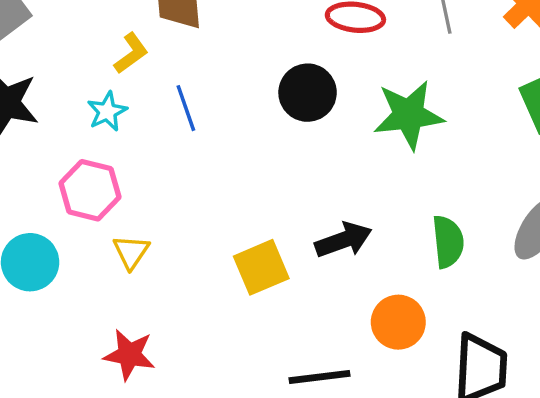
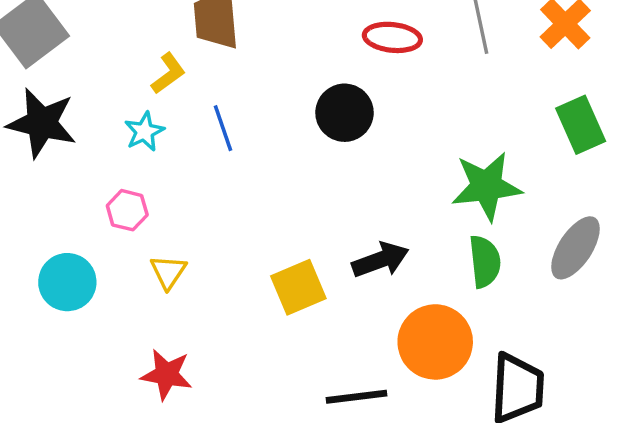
green star: (409, 115) -> (487, 186), moved
pink hexagon: (90, 190) -> (127, 210), size x0.7
orange circle: (398, 322) -> (435, 342), size x1.4

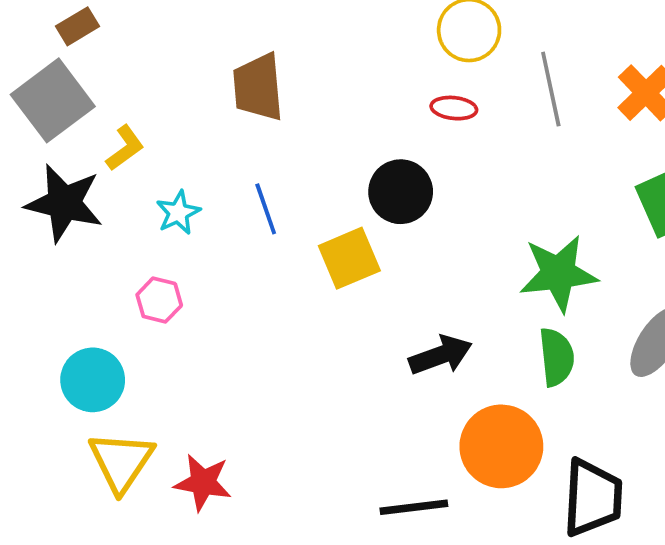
red ellipse: (392, 37) -> (454, 108), size x0.7
yellow L-shape: (168, 73) -> (125, 148), moved
yellow triangle: (168, 272) -> (121, 462), moved, size x1.6
yellow square: (298, 287) -> (349, 258), moved

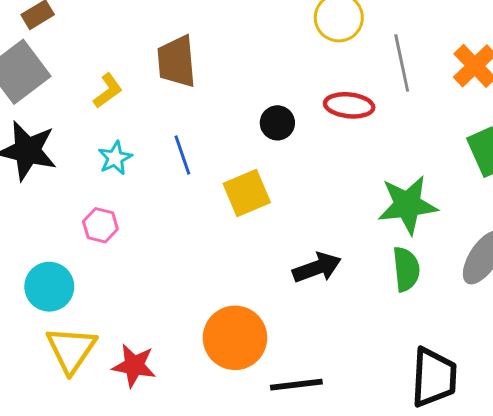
red ellipse: (454, 108) -> (349, 105), moved, size x1.4
yellow L-shape: (125, 148) -> (108, 91), moved
black circle: (401, 192) -> (277, 123), moved, size x0.7
orange circle: (501, 446) -> (235, 338), moved

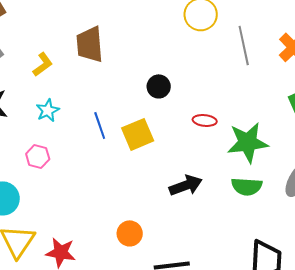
red ellipse: (349, 105) -> (205, 120), moved, size x0.7
blue line: (182, 155) -> (100, 125), moved
green semicircle: (406, 269) -> (247, 186), turned 100
orange circle: (235, 338) -> (130, 233), size x0.6

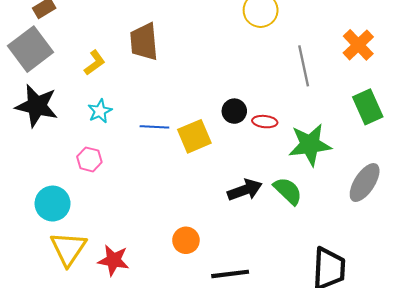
gray line: (244, 45) -> (304, 66), moved
black circle: (159, 86) -> (234, 111), moved
blue line: (100, 125) -> (154, 127), turned -68
green semicircle: (247, 186) -> (288, 191), moved, turned -140

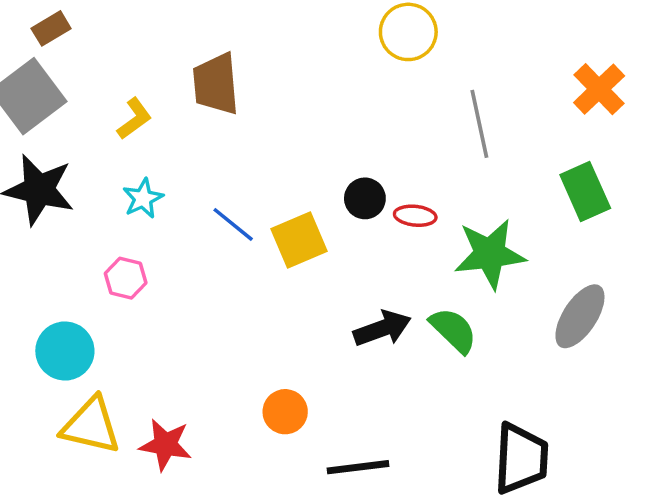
orange cross: (358, 45) -> (599, 89), moved
blue line: (154, 127) -> (233, 224), turned 36
yellow triangle: (68, 249) -> (91, 426), turned -51

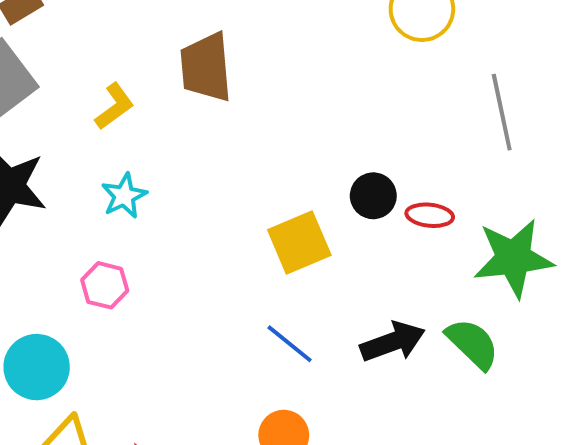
blue line: (233, 224) -> (290, 344), moved

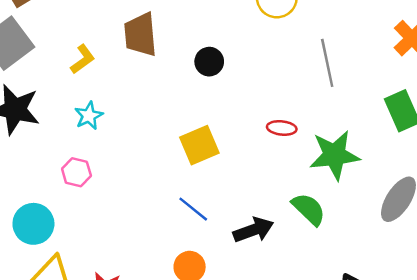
black circle: (373, 196) -> (209, 62), moved
black arrow: (393, 342) -> (253, 230), moved

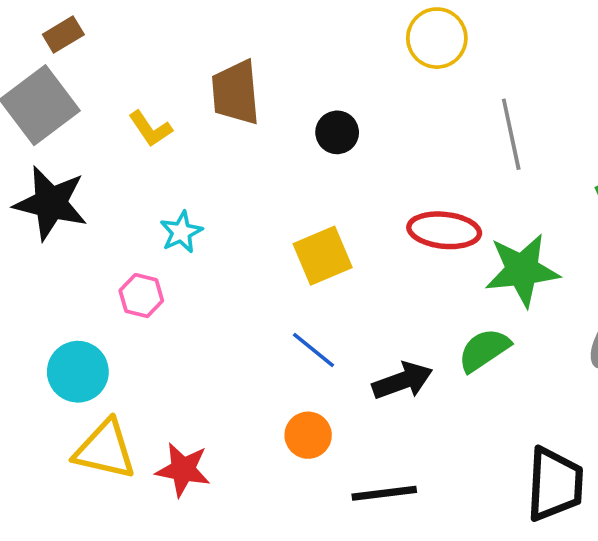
yellow L-shape: (83, 59) -> (150, 129), turned 92
cyan star: (89, 116) -> (181, 232), moved
red ellipse: (282, 128) -> (444, 230), size x1.6
green semicircle: (309, 209) -> (484, 350), turned -78

